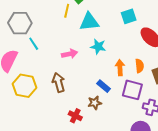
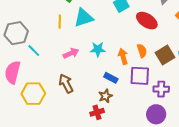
yellow line: (67, 11) -> (60, 22), moved
cyan star: (98, 47) -> (98, 49), moved
red cross: (75, 116) -> (97, 112), moved, turned -32

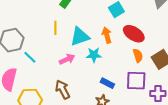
cyan triangle: (84, 18) -> (80, 37), moved
red ellipse: (147, 21) -> (134, 34), moved
orange arrow: (123, 56) -> (107, 35), moved

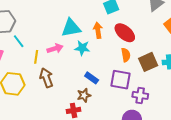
yellow line: (55, 28) -> (36, 57), moved

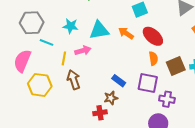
orange arrow: (98, 30) -> (126, 33), turned -49
cyan line: (19, 41) -> (47, 42), turned -32
cyan star: (82, 48) -> (71, 26), moved

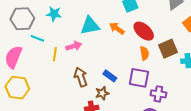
cyan star: (71, 26) -> (54, 14), moved
brown square: (176, 66) -> (168, 49), moved
brown arrow: (74, 80) -> (81, 77), moved
yellow hexagon: (40, 85) -> (17, 88), moved

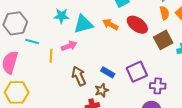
cyan star: (54, 14) -> (61, 16), moved
orange semicircle: (144, 53) -> (164, 13), moved
purple square: (139, 78) -> (137, 72), turned -30

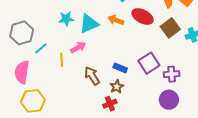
cyan line: (32, 42) -> (41, 48), turned -48

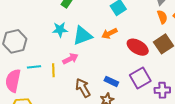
red ellipse: (143, 16) -> (138, 47), moved
orange arrow: (116, 20) -> (109, 33), turned -49
cyan line: (41, 48) -> (34, 67), moved, turned 32

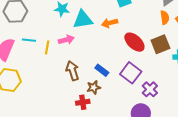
purple square: (140, 78) -> (131, 73), turned -35
purple cross: (162, 90) -> (150, 89), turned 35

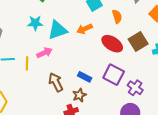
orange semicircle: (165, 18) -> (117, 16), moved

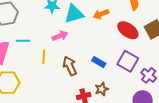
yellow line: (27, 63) -> (44, 57), moved
brown star: (79, 95) -> (102, 89), moved

